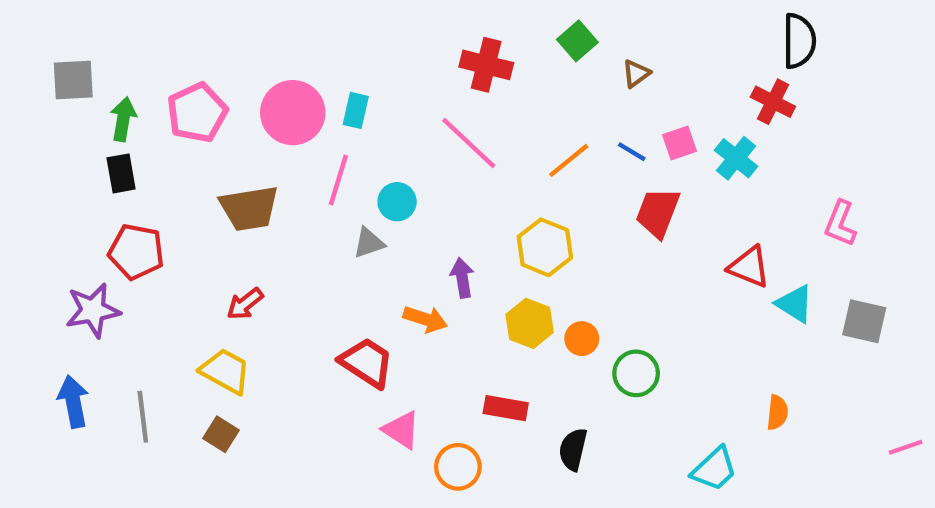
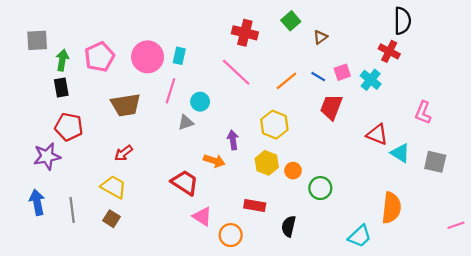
orange semicircle: (777, 412) -> (391, 208), size x1.8

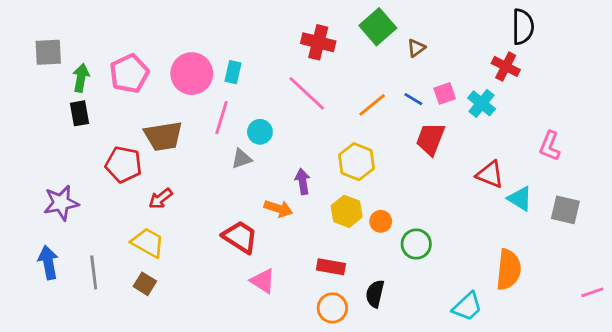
green square: (291, 21) -> (378, 27), size x1.4
red pentagon: (69, 127) -> (124, 164), moved
orange circle: (231, 235) -> (332, 308), moved

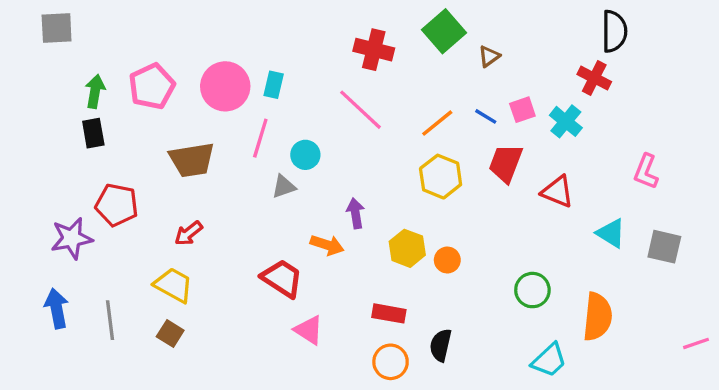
gray square: (48, 52) -> (57, 28), moved
yellow hexagon: (357, 162) -> (441, 177), moved
red pentagon: (124, 164) -> (117, 205), moved
red triangle: (490, 174) -> (557, 192), moved
green circle: (416, 244) -> (532, 290), moved

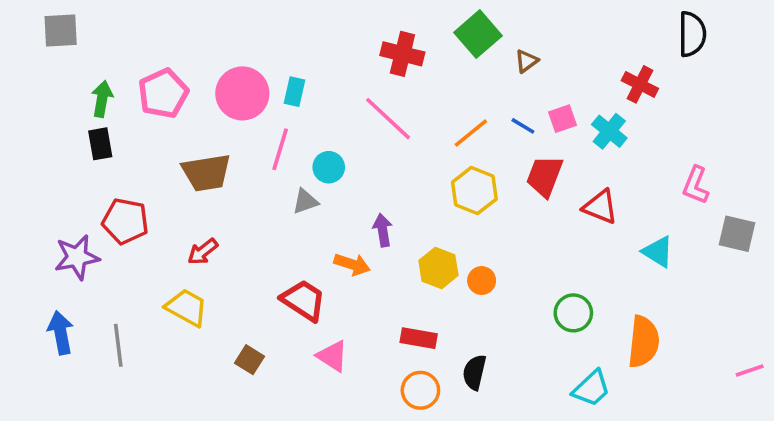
black semicircle: (614, 31) -> (692, 34), moved
gray square: (664, 247) -> (737, 234), moved
brown square: (170, 333) -> (250, 360), moved

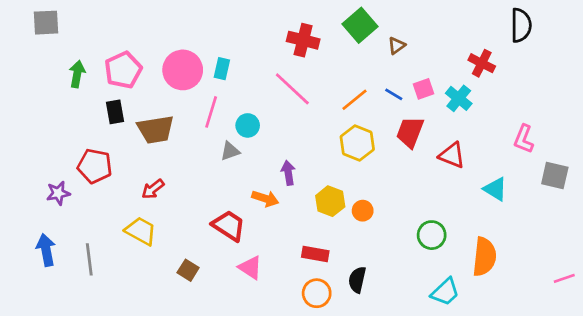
black rectangle: (100, 144) -> (115, 112), moved
purple star: (77, 257) -> (58, 193), size x0.7

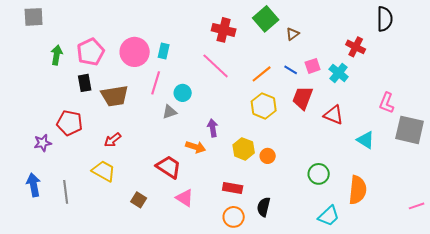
gray square: (555, 175) -> (410, 130), size x1.4

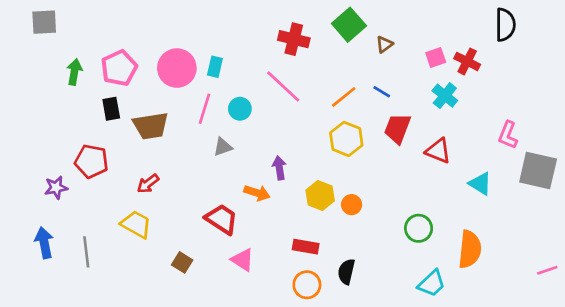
pink square: (313, 66) -> (436, 58), moved
cyan circle: (183, 93) -> (240, 109), moved

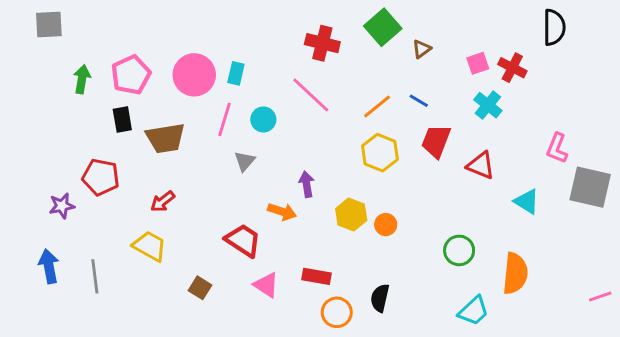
gray triangle: (223, 147) -> (245, 161), turned -30
red rectangle: (306, 247) -> (317, 276), moved

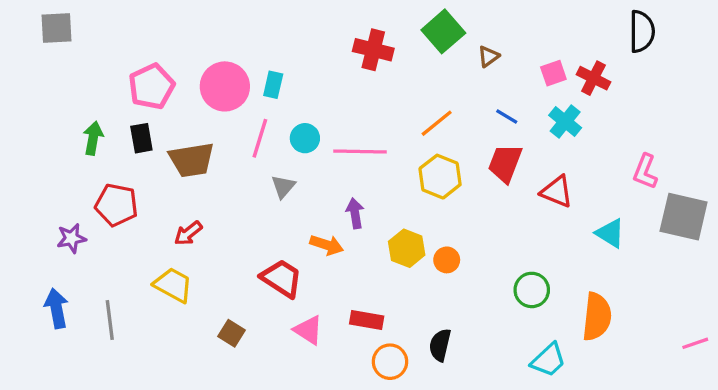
green arrow: (82, 79) -> (93, 138), moved
pink line: (311, 95) -> (360, 152), moved, turned -42
blue line: (419, 101) -> (507, 116), moved

